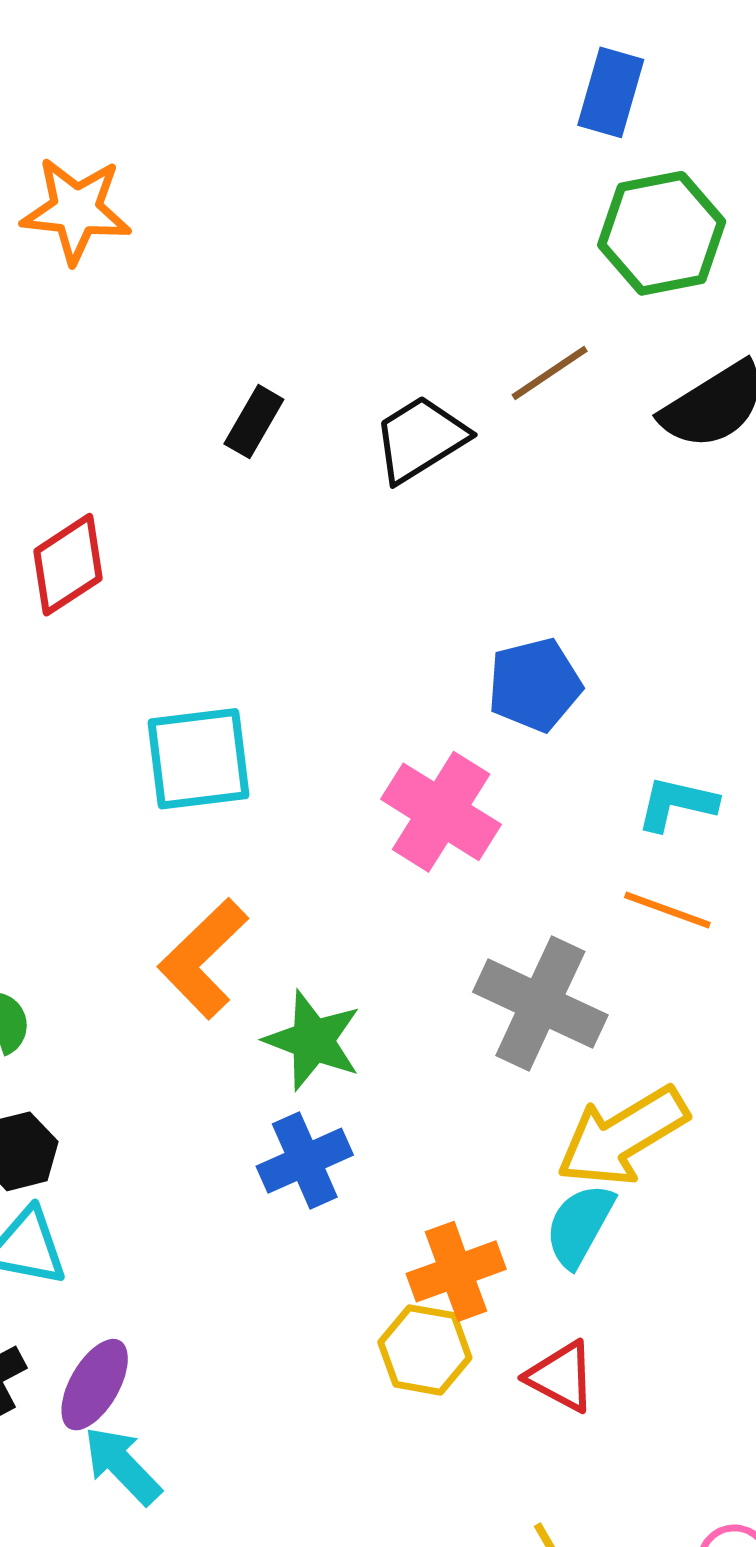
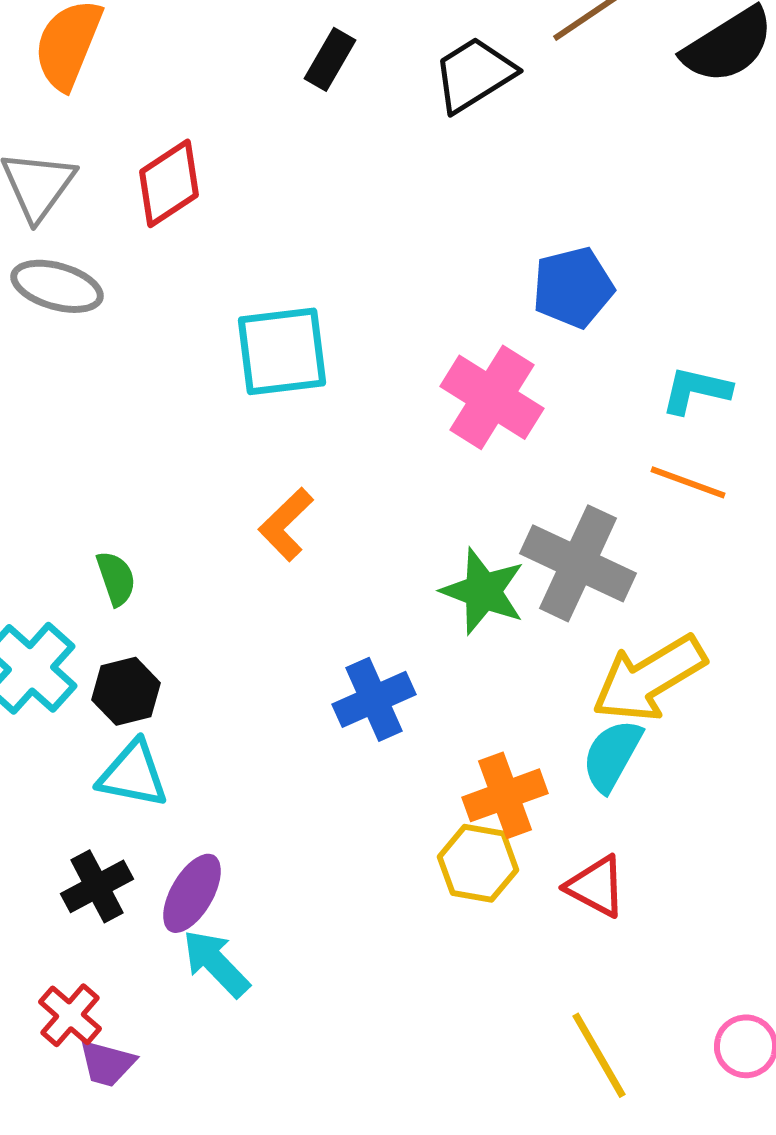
orange L-shape: (203, 958) -> (286, 524), size x0.7
green star: (313, 1040) -> (483, 591), moved

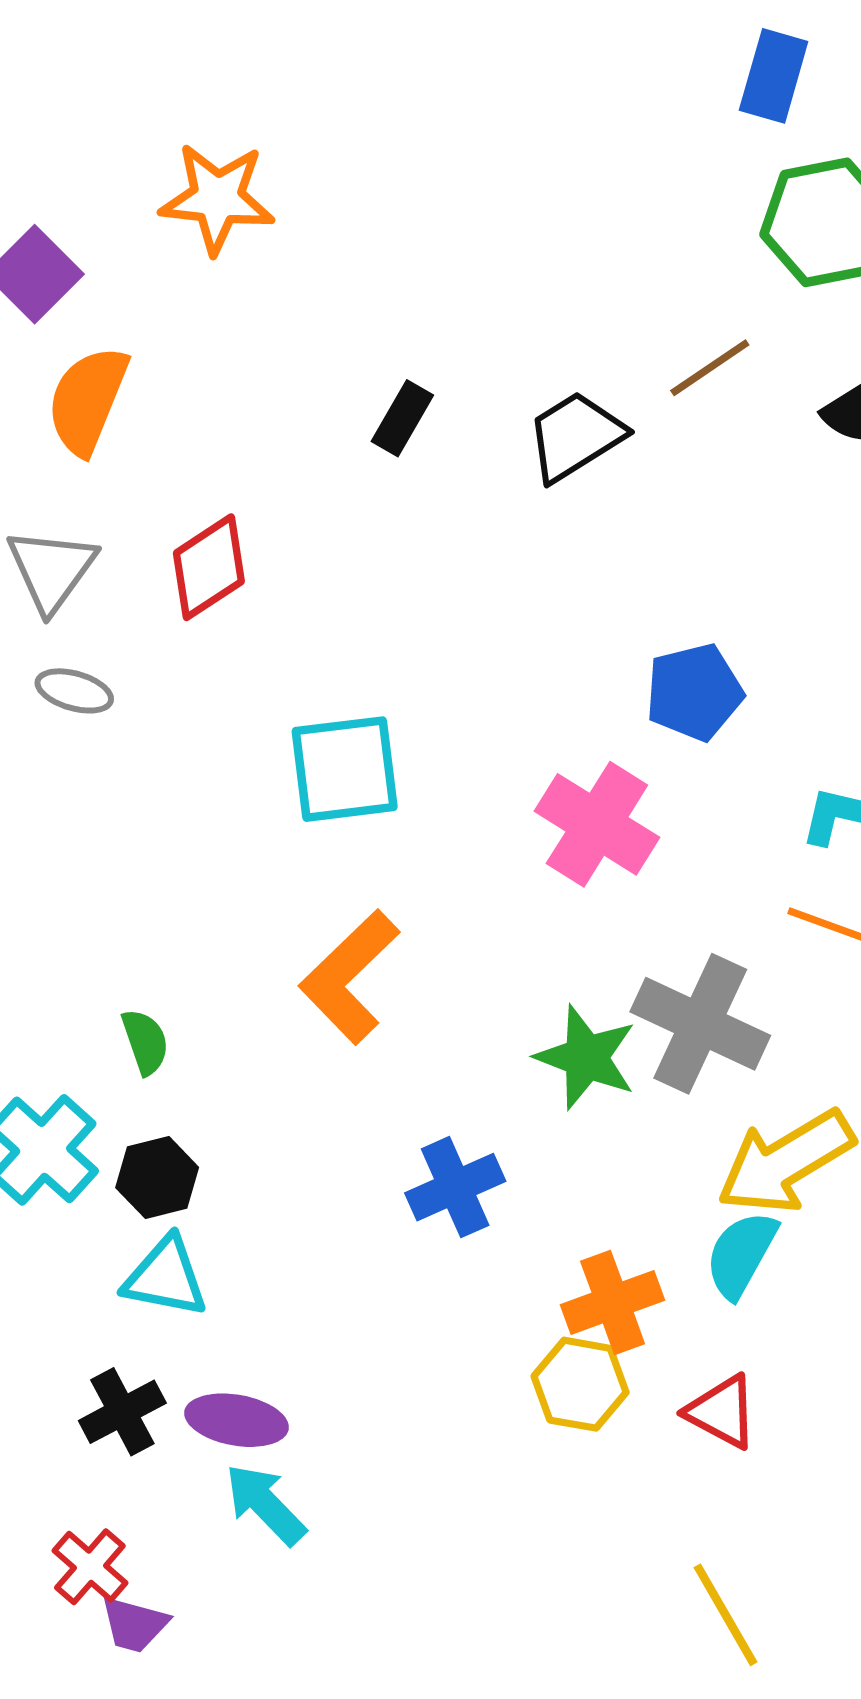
gray ellipse: (57, 286) -> (74, 691), size x0.7
orange L-shape: (286, 524) -> (349, 977), size x1.5
purple ellipse: (192, 893) -> (236, 1420), turned 70

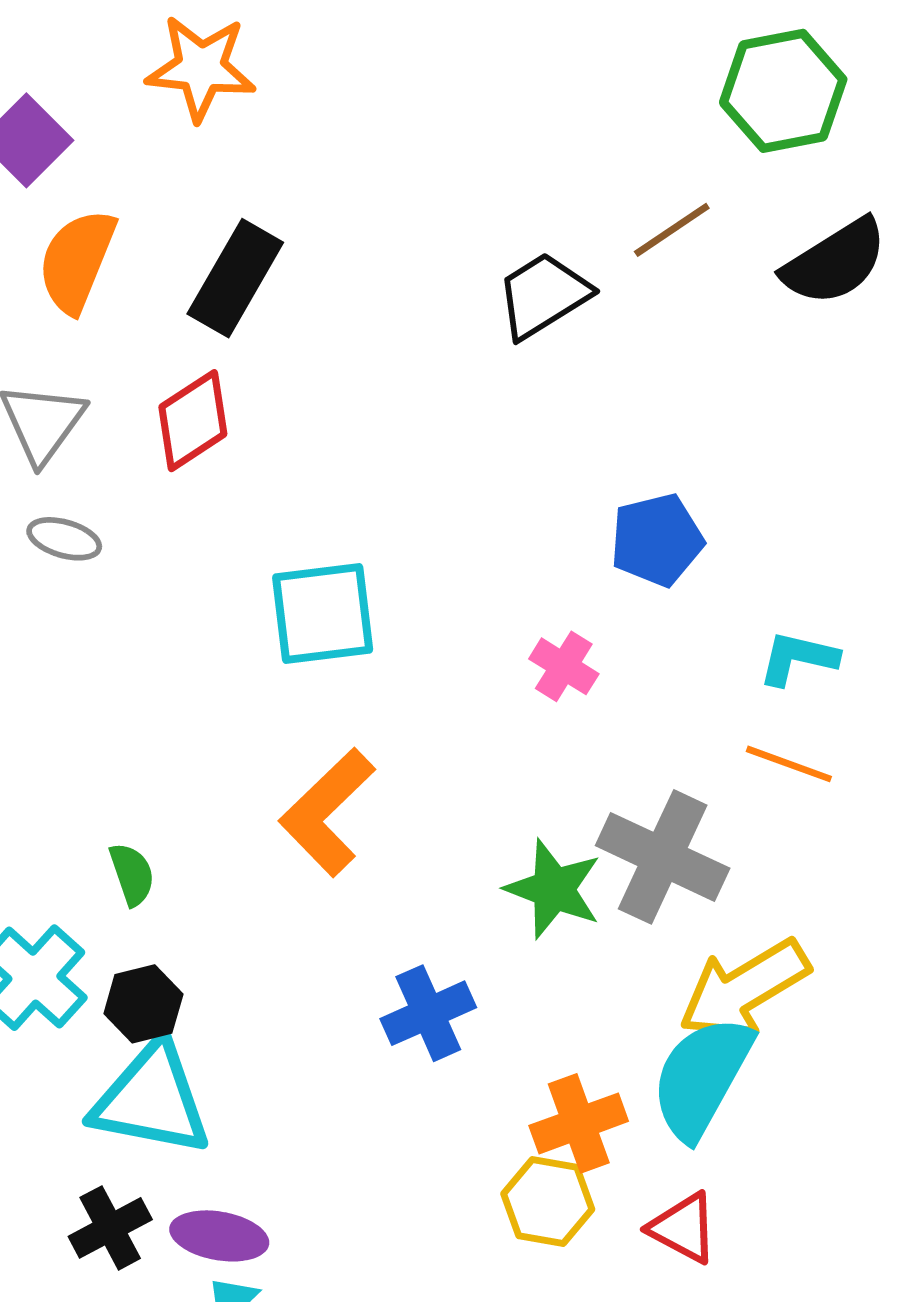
black rectangle: (402, 418) -> (235, 278), moved, size x1.6
pink cross: (597, 824) -> (564, 666), size x0.6
cyan semicircle: (741, 1254) -> (702, 1077), size x1.5
cyan triangle: (166, 1277) -> (151, 1099), size x1.5

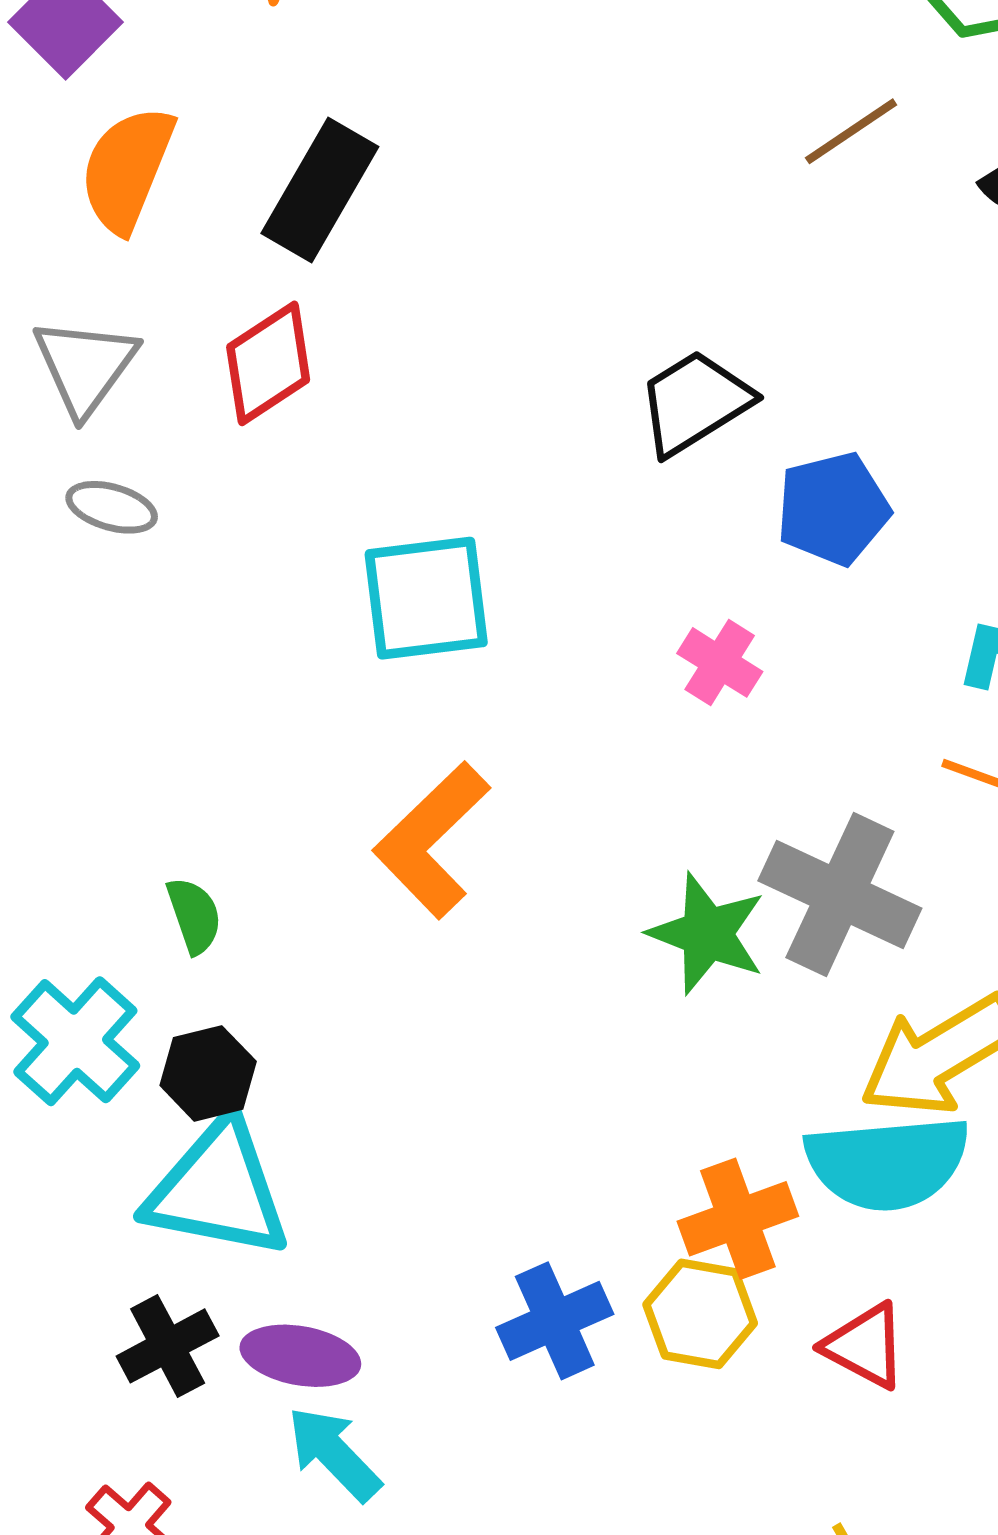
black trapezoid: (543, 295) -> (695, 402), moved
blue cross: (428, 1013) -> (555, 1321), moved
cyan semicircle: (702, 1077) -> (887, 1163), turned -124

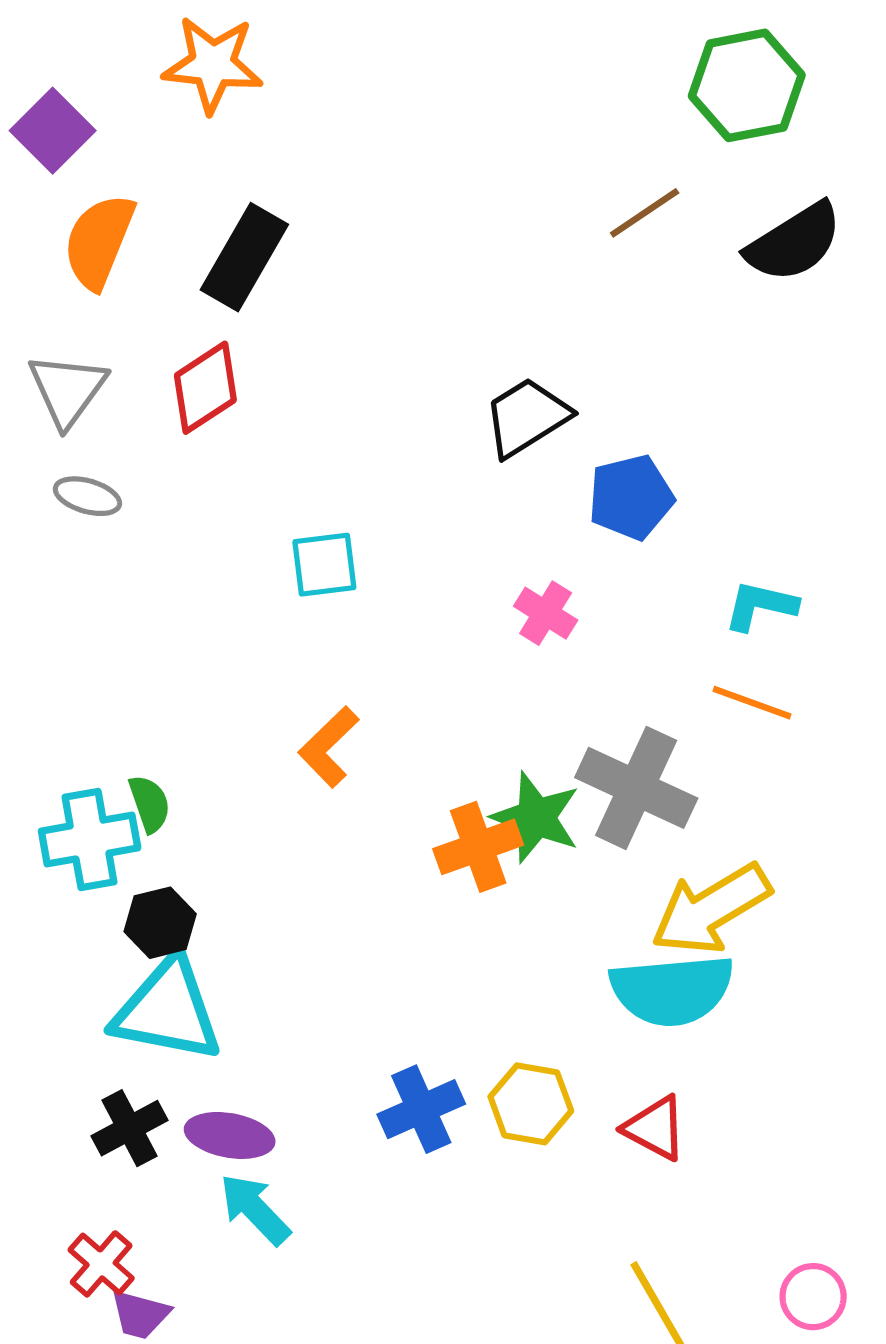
cyan square: (426, 598) -> (324, 565), size x0.7
orange L-shape: (432, 840) -> (329, 747), size x0.7
cyan cross: (75, 1041) -> (90, 840), moved, turned 38
orange cross: (738, 1219) -> (478, 847), moved

